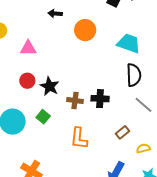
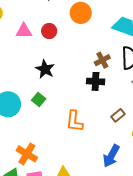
red circle: (27, 81) -> (49, 31), moved
brown cross: (75, 101) -> (102, 60), moved, turned -35

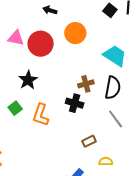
red circle: (49, 31) -> (41, 44), size x1.6
orange L-shape: (74, 121) -> (41, 115), moved

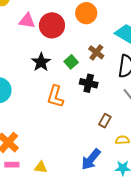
brown cross: (86, 84) -> (96, 52), moved, turned -35
green square: (15, 108) -> (71, 62), moved
brown rectangle: (89, 141) -> (105, 121), turned -32

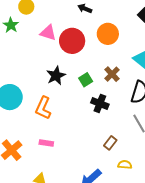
orange L-shape: (55, 97) -> (43, 108), moved
pink rectangle: (12, 165) -> (46, 143), moved

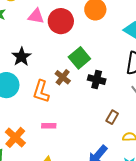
brown cross: (112, 74) -> (63, 77), moved
black star: (56, 76) -> (21, 57), moved
green square: (86, 80) -> (79, 58), size x1.5

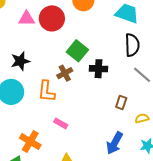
black star: (21, 57) -> (20, 61), turned 30
brown cross: (63, 77) -> (65, 73), turned 35
pink rectangle: (49, 126) -> (61, 123), turned 40

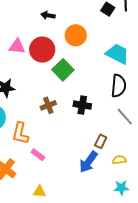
green square: (77, 51) -> (63, 70), moved
orange L-shape: (46, 91) -> (20, 133), moved
blue arrow: (115, 143) -> (88, 162), moved

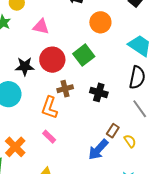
red circle: (42, 50) -> (52, 60), moved
orange L-shape: (20, 133) -> (49, 108), moved
yellow semicircle: (119, 160) -> (130, 141), moved, turned 56

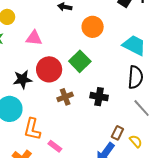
orange L-shape: (49, 108) -> (32, 129), moved

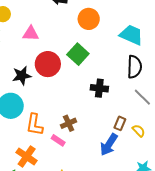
brown cross: (65, 97) -> (69, 123), moved

